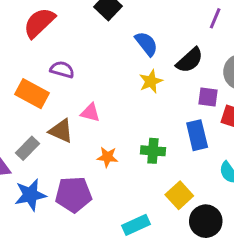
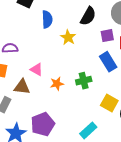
blue semicircle: (146, 44) -> (47, 19), moved, turned 54
pink triangle: (90, 113) -> (37, 69), turned 32
orange star: (107, 157) -> (57, 84), moved

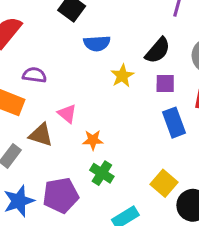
blue semicircle: (47, 19) -> (97, 43), turned 78
purple square: (107, 36) -> (165, 83), moved
green cross: (84, 81) -> (102, 173), moved, turned 35

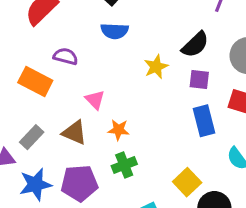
blue semicircle: (97, 43) -> (115, 31), moved
brown triangle: (41, 135) -> (74, 133), moved
green cross: (102, 173) -> (124, 165), turned 30

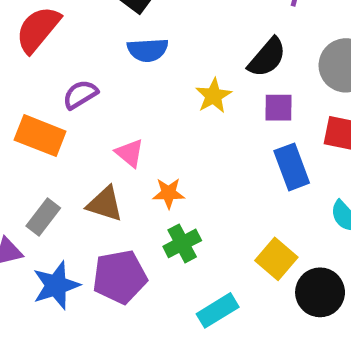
purple semicircle: (66, 56) -> (80, 94), turned -40

